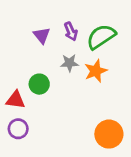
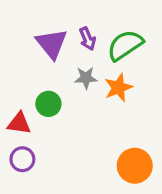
purple triangle: (42, 35) -> (52, 44), size x1.5

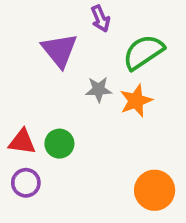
purple arrow: (88, 39) -> (100, 19), moved
green circle: (48, 104) -> (59, 144), moved

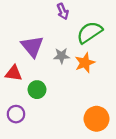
purple triangle: (59, 50) -> (32, 46), moved
red triangle: (22, 142) -> (14, 73), moved

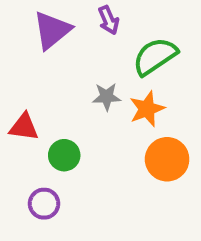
purple triangle: (32, 46) -> (52, 30), moved, turned 30
purple circle: (16, 114) -> (44, 204), moved
orange circle: (97, 119) -> (167, 159), moved

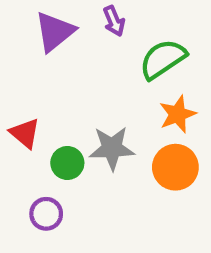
gray star: (107, 97) -> (112, 148), moved, size x1.5
orange star: (147, 109) -> (178, 114), moved
red triangle: (24, 127) -> (25, 133), turned 32

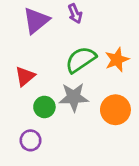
green semicircle: (163, 59) -> (81, 60), moved
orange star: (178, 114) -> (117, 60), moved
red triangle: (25, 133) -> (25, 76), moved, turned 40

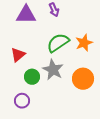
purple triangle: (36, 21) -> (26, 15), turned 40
gray star: (74, 97) -> (53, 70), turned 30

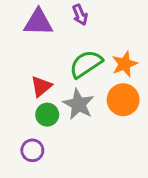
red triangle: (18, 55) -> (41, 86), moved
orange circle: (83, 79) -> (123, 100), moved

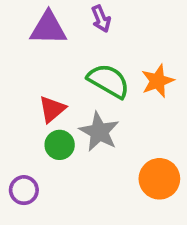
green semicircle: (86, 64) -> (109, 81), turned 64
orange circle: (123, 100) -> (159, 179), moved
purple circle: (32, 150) -> (24, 190), moved

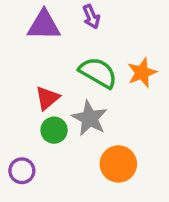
orange circle: (159, 179) -> (118, 164), moved

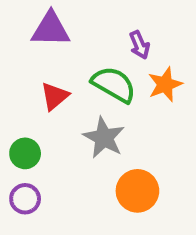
purple arrow: (91, 17) -> (139, 45), moved
red triangle: (47, 98) -> (55, 96), moved
green circle: (54, 130) -> (25, 153), moved

